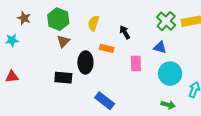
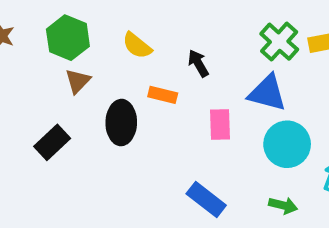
yellow semicircle: (94, 23) -> (137, 46), turned -70
blue triangle: (160, 47) -> (267, 93), size x1.5
black rectangle: (63, 78) -> (52, 142), moved, turned -48
blue rectangle: (105, 101) -> (206, 200), moved

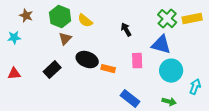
yellow semicircle: (137, 46) -> (85, 21), moved
orange rectangle: (163, 95) -> (108, 69), moved
black ellipse: (121, 123) -> (87, 60), turned -70

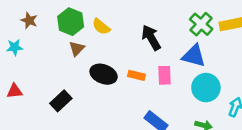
black arrow: (126, 30) -> (151, 38), size x1.5
orange rectangle: (108, 69) -> (136, 75), moved
black rectangle: (52, 70) -> (61, 101), moved

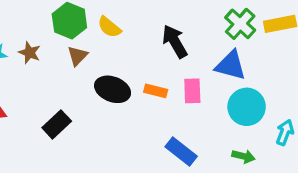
brown star: (29, 20) -> (30, 53), moved

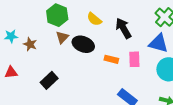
yellow semicircle: (109, 27) -> (94, 19), moved
brown star: (30, 53) -> (30, 44), moved
black ellipse: (113, 89) -> (83, 44), moved

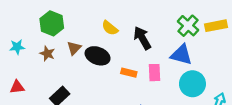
green hexagon: (57, 15) -> (52, 23), moved
brown star: (30, 44) -> (47, 54), moved

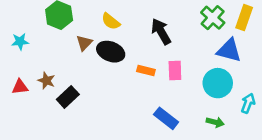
yellow rectangle: (216, 26) -> (244, 18), turned -60
yellow semicircle: (110, 28) -> (111, 21), moved
brown star: (47, 54) -> (46, 81), moved
blue triangle: (181, 55) -> (229, 50), moved

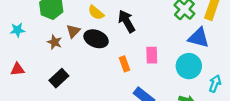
black arrow: (161, 31) -> (127, 21), moved
orange rectangle: (146, 70) -> (124, 64), moved, turned 56
brown star: (46, 81) -> (55, 42), moved

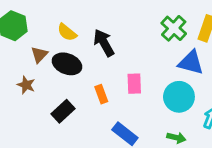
brown star: (55, 42) -> (26, 85), moved
black rectangle: (59, 78) -> (63, 111), moved

